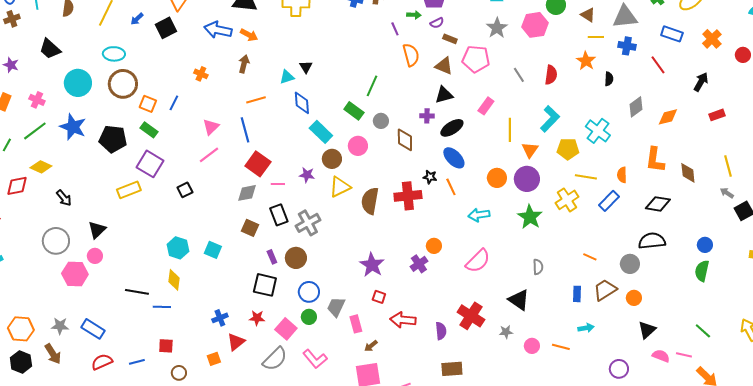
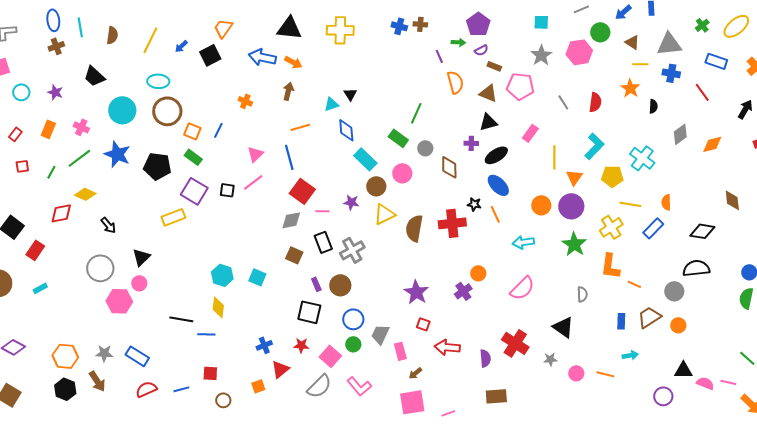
orange L-shape: (655, 160) -> (610, 266), moved
black square: (185, 190) -> (227, 190), moved, turned 35
black triangle: (647, 330) -> (683, 370), moved, turned 42

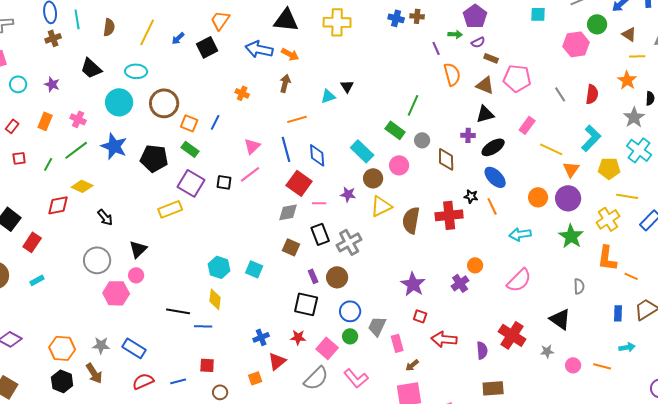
gray star: (541, 55) -> (634, 117), moved
cyan ellipse: (158, 81) -> (136, 71), moved
blue diamond: (346, 130) -> (317, 155), moved
yellow line: (554, 157) -> (551, 149), turned -65

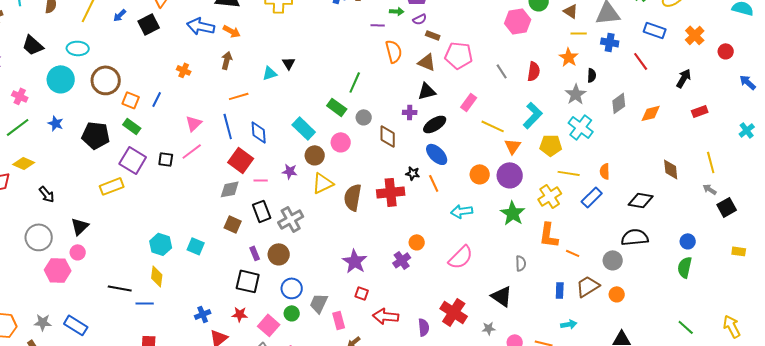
purple line: (436, 48) -> (378, 25), turned -64
blue star: (114, 146) -> (56, 123), size x0.6

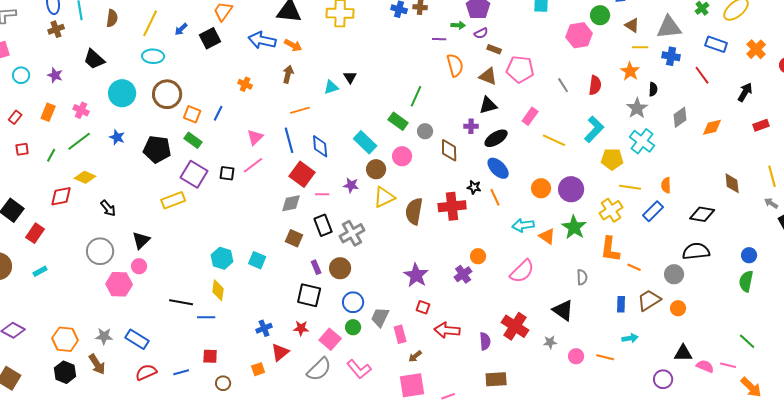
cyan ellipse: (78, 48) -> (153, 56), moved
orange triangle: (513, 146) -> (547, 236), moved, turned -30

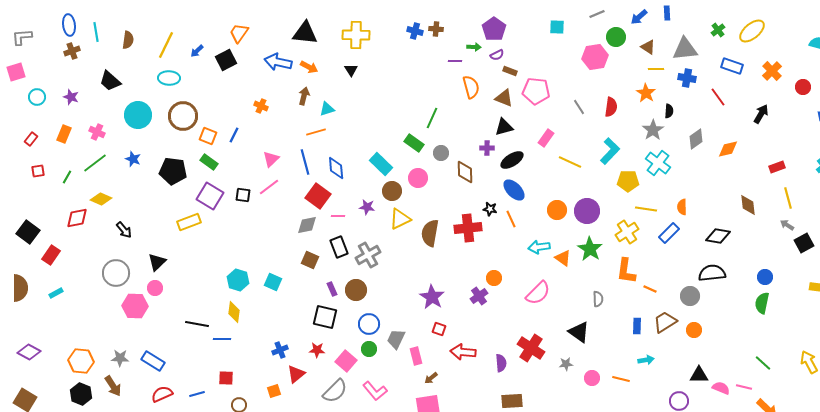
black triangle: (350, 77) -> (351, 70), moved
cyan triangle: (331, 87) -> (327, 109), moved
red rectangle: (761, 125) -> (777, 167), moved

